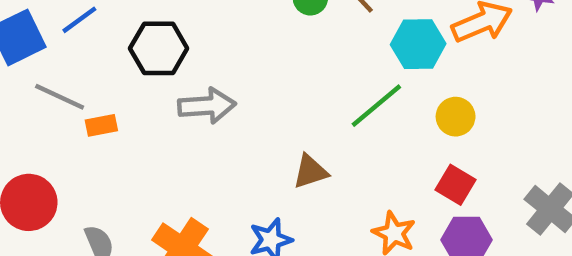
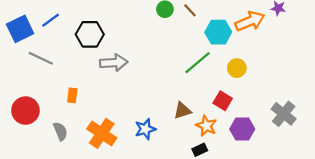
orange rectangle: (101, 125) -> (72, 95), moved, turned -72
brown triangle: (310, 172) -> (182, 111), moved
red square: (456, 185) -> (223, 101), moved

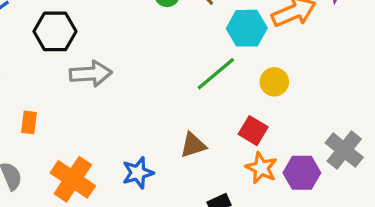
orange star: (206, 126) -> (261, 168), moved
purple hexagon: (242, 129) -> (302, 173), moved

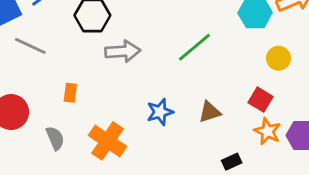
green line: (216, 74) -> (194, 47), moved
blue star: (138, 173) -> (160, 112), moved

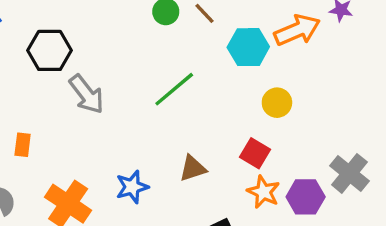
gray arrow: (123, 51) -> (87, 94), turned 56
blue star: (160, 112) -> (132, 187), moved

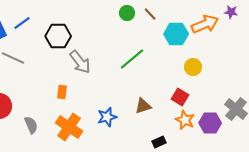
orange rectangle: (23, 145) -> (62, 92), moved

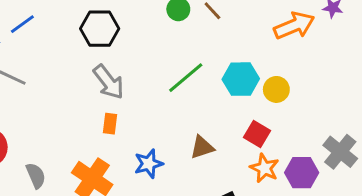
cyan hexagon: (176, 34) -> (241, 79), moved
black hexagon: (58, 36) -> (100, 29), moved
orange rectangle: (62, 92) -> (110, 124), moved

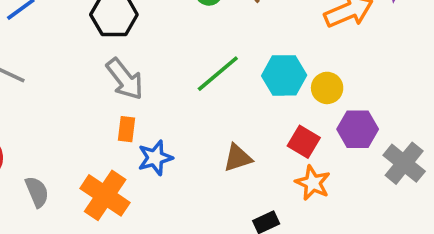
blue star: (149, 164) -> (155, 158), moved
purple hexagon: (302, 173) -> (358, 129), moved

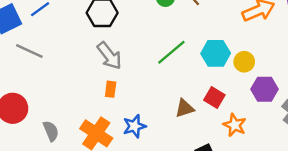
red square: (304, 142) -> (214, 98), moved
blue star: (155, 158) -> (134, 126), moved

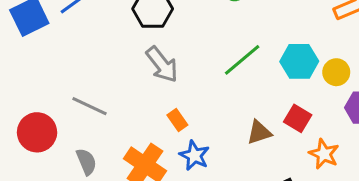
gray line: (29, 51) -> (89, 106), moved
orange rectangle: (111, 89) -> (177, 120), moved, turned -42
blue star: (134, 126) -> (194, 155), turned -30

